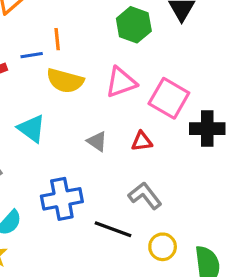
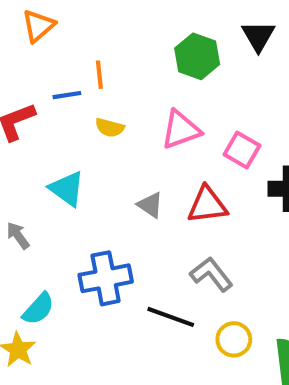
yellow semicircle: (65, 81) -> (110, 128), size x0.6
pink square: (169, 98) -> (242, 150), size x0.7
red triangle: (142, 141) -> (207, 205), size x1.5

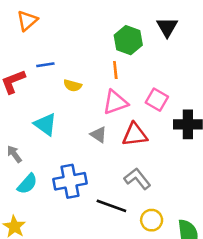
orange line: (99, 75) -> (115, 70), moved
pink triangle: (181, 130) -> (115, 102), moved
cyan semicircle: (38, 309) -> (27, 184), moved

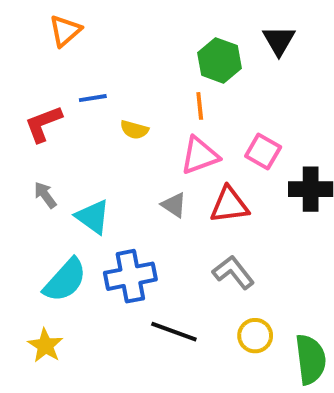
cyan triangle: (45, 124) -> (93, 217), moved
gray arrow: (14, 154) -> (45, 195), moved
cyan semicircle: (27, 184) -> (65, 280), size x1.4
black line: (111, 206) -> (174, 332), moved

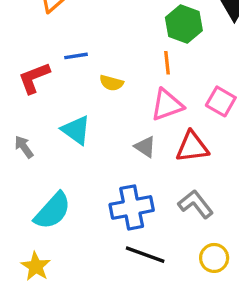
gray arrow: (45, 195) -> (24, 147), moved
cyan triangle: (93, 217) -> (76, 130), moved
blue cross: (130, 276) -> (132, 207), moved

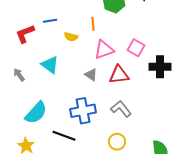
orange line: (167, 63) -> (93, 24), moved
black line: (145, 255) -> (64, 136), moved
yellow circle: (214, 258) -> (117, 142), moved

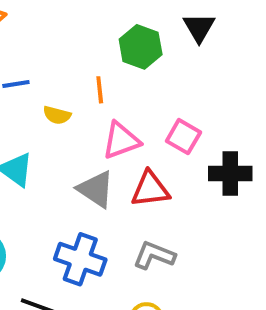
gray triangle: (91, 75) -> (96, 189), size x1.5
gray L-shape: (121, 109) -> (154, 255), turned -30
blue cross: (83, 111) -> (80, 259), turned 30

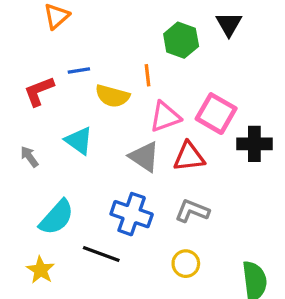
yellow semicircle: (57, 115) -> (112, 96), size x1.5
pink square: (183, 137) -> (216, 114), size x1.4

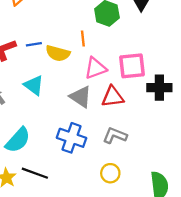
blue line: (79, 70) -> (34, 44), moved
pink square: (216, 114) -> (132, 66), turned -36
black line: (101, 254) -> (35, 173), moved

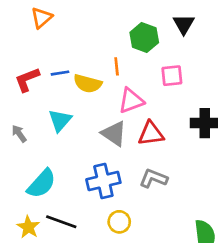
pink square: (132, 66) -> (172, 76), moved, size x0.7
cyan triangle: (34, 85) -> (60, 120), turned 35
blue cross: (72, 138) -> (103, 181), turned -32
yellow circle: (110, 173) -> (119, 222), moved

